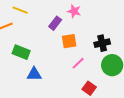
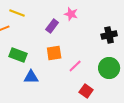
orange square: (69, 41) -> (54, 53), moved
black cross: (102, 43) -> (109, 35), moved

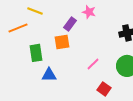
orange square: (54, 53) -> (62, 42), moved
green rectangle: (18, 55) -> (36, 53), turned 60

